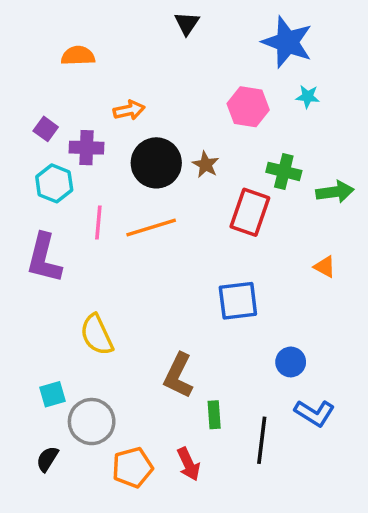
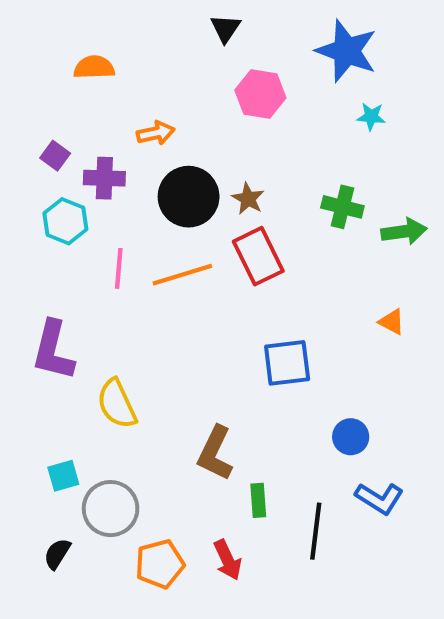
pink hexagon: (248, 107) -> (260, 94), moved
red rectangle: (250, 212) -> (258, 256), moved, turned -45
purple L-shape: (44, 258) -> (53, 351), moved

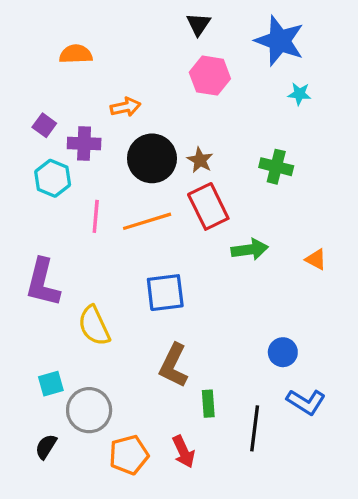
black triangle: (225, 28) -> (198, 24), moved
green arrow: (404, 232) -> (250, 250), moved
blue square: (287, 363) -> (165, 293), moved

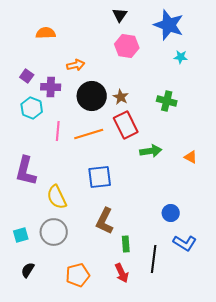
cyan square: (51, 384) -> (21, 235), moved
gray circle: (89, 410) -> (54, 232), moved
red arrow: (183, 452) -> (122, 273), moved

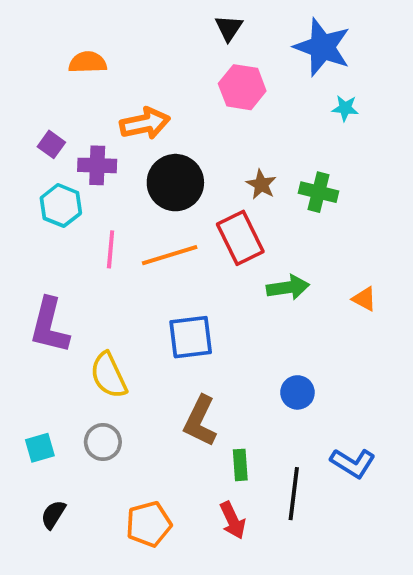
orange arrow: (76, 65) -> (145, 123), size x1.4
brown star: (121, 97) -> (261, 184), moved
blue circle: (171, 213) -> (297, 392), moved
gray circle: (54, 232) -> (103, 442), size x0.7

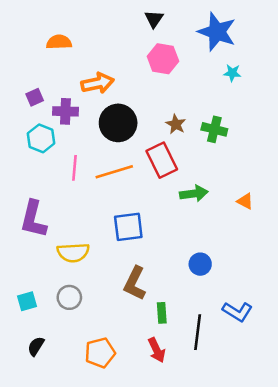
purple square: (51, 144) -> (35, 97), turned 30
yellow semicircle: (109, 375) -> (73, 253), turned -68

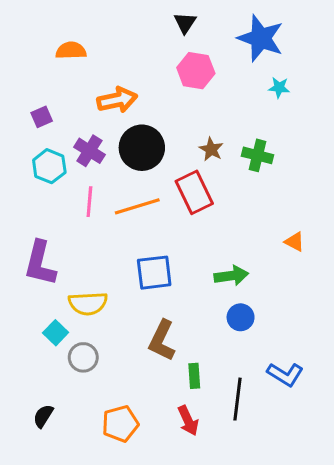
purple cross: (65, 111) -> (89, 151), moved, turned 30
green arrow: (194, 194) -> (231, 276), moved
cyan square: (27, 301) -> (56, 333), moved, turned -30

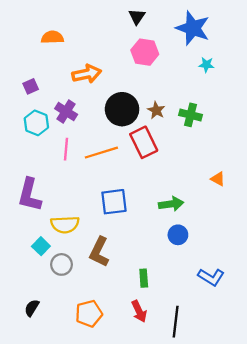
black circle: (142, 148) -> (122, 109), moved
brown L-shape: (162, 340) -> (99, 252), moved
black line: (237, 399) -> (176, 322), moved

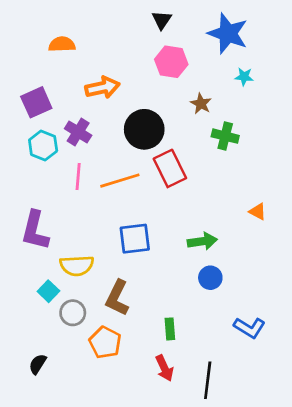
purple square: (31, 86) -> (36, 102), size x1.6
brown star: (156, 110) -> (201, 104), moved
orange pentagon: (89, 314) -> (105, 342), moved, turned -30

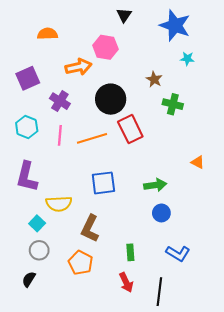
pink hexagon: (171, 62) -> (105, 47), moved
cyan hexagon: (43, 145) -> (27, 127), moved
gray circle: (73, 313) -> (39, 250), moved
blue L-shape: (249, 328) -> (178, 253), moved

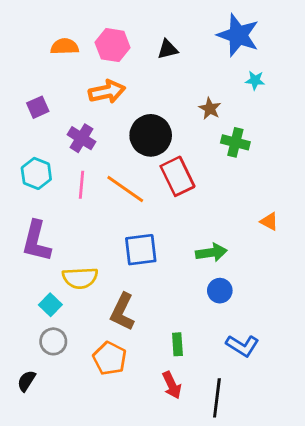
black triangle: (124, 15) -> (168, 49), moved, turned 42
pink hexagon: (105, 47) -> (113, 45), moved
purple square: (28, 78) -> (38, 107), size x0.7
orange line: (92, 138) -> (125, 189), turned 52
black semicircle: (29, 279) -> (26, 381), moved

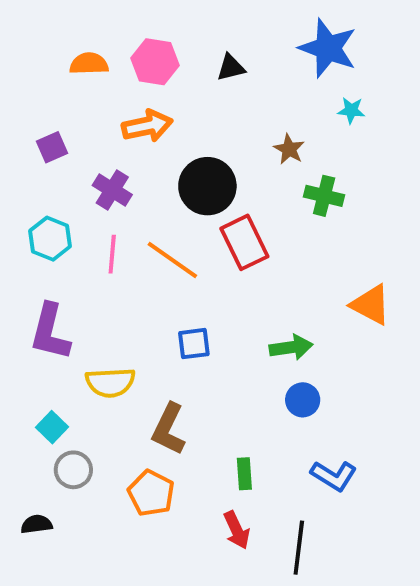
orange triangle: (269, 221) -> (371, 305), size x1.6
blue square: (141, 250) -> (194, 344), size x0.7
cyan square: (50, 305) -> (52, 427), moved
black semicircle: (26, 381) -> (36, 524), turned 50

